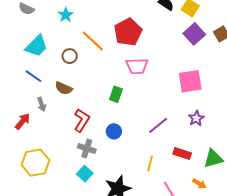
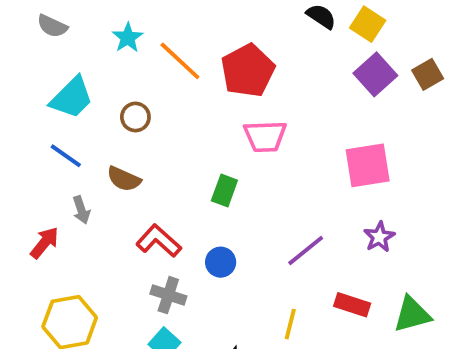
orange line: (93, 41) -> (180, 61), moved
red L-shape: (82, 120) -> (159, 241), turned -80

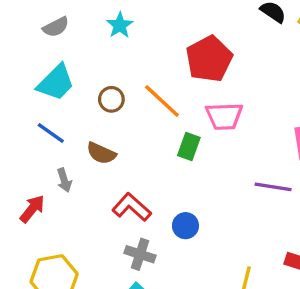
gray semicircle: (52, 26) -> (56, 27), moved, turned -52
cyan star: (128, 38) -> (120, 25), moved
orange line: (180, 61) -> (162, 101), moved
green rectangle: (224, 191) -> (189, 147), moved
purple line: (306, 251) -> (273, 187), moved, turned 48

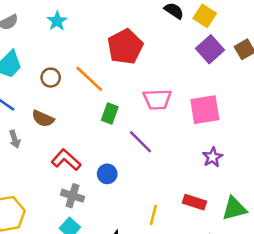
pink trapezoid: (224, 116) -> (157, 99), moved
purple line: (273, 187) -> (141, 142), moved, turned 36

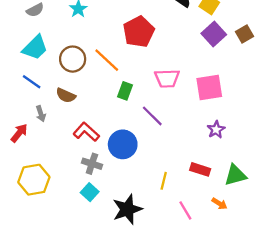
brown circle: (51, 78) -> (73, 59), size x1.5
blue circle: (107, 174) -> (123, 144), size x1.6

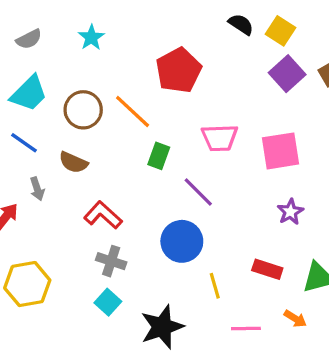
blue circle: (123, 144) -> (182, 241), moved
yellow line: (164, 181) -> (215, 286), turned -30
pink line: (185, 210) -> (246, 328), turned -60

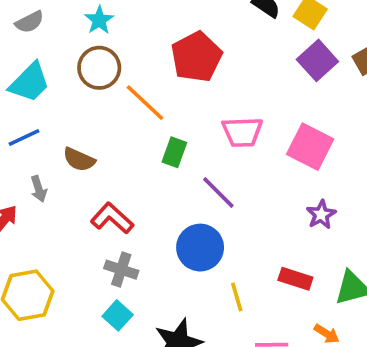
brown circle: (83, 110) -> (99, 68), moved
blue line: (24, 143) -> (24, 137), turned -60
pink square: (280, 151) -> (310, 147), turned 36

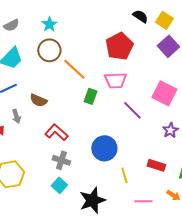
red pentagon: (196, 57) -> (119, 46), moved
pink trapezoid: (242, 132) -> (115, 80), moved
purple line: (218, 193) -> (132, 110), moved

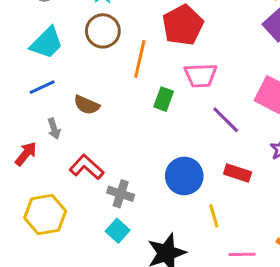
red pentagon: (119, 46) -> (183, 25), moved
orange line: (74, 69) -> (140, 59), turned 60
red L-shape: (56, 132) -> (87, 167), moved
red rectangle: (156, 165) -> (238, 173), moved

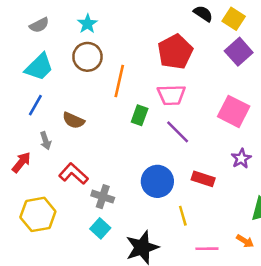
red pentagon: (183, 25) -> (175, 52), moved
blue line: (42, 87) -> (35, 105), turned -35
purple line: (226, 120) -> (178, 132), moved

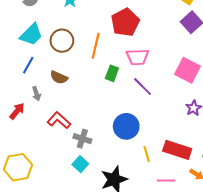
red pentagon: (175, 52) -> (125, 22), moved
brown circle: (87, 57) -> (62, 41), moved
red rectangle: (203, 179) -> (177, 150), moved, size x1.5
yellow hexagon: (38, 214) -> (18, 167), moved

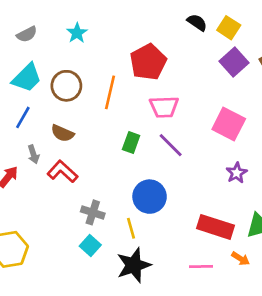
green rectangle: (112, 73) -> (131, 142), moved
red L-shape: (59, 120) -> (62, 172), moved
yellow line: (147, 154) -> (131, 228), moved

